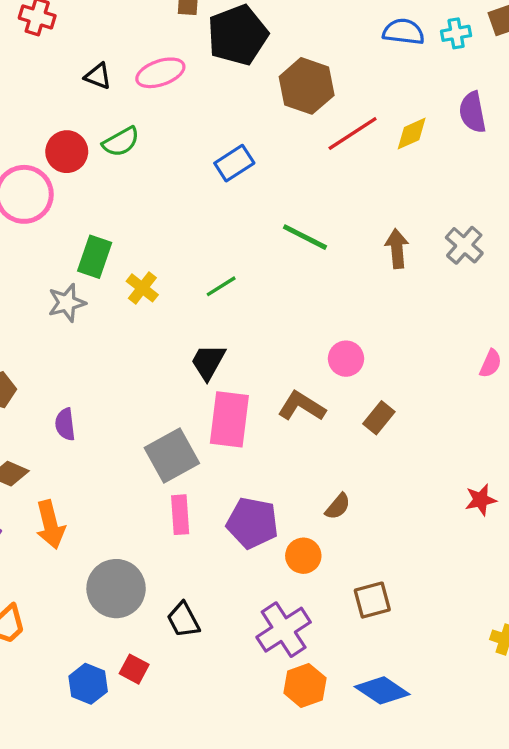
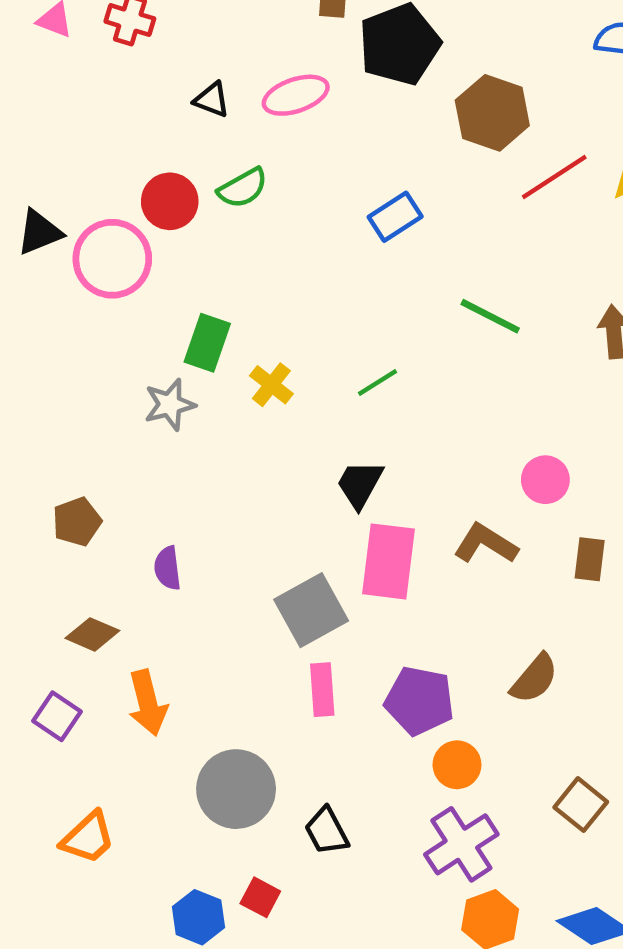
brown rectangle: (379, 418) -> (590, 559), turned -32
brown semicircle: (338, 506) -> (534, 679), size x1.4
orange circle: (303, 556) -> (457, 765), moved
brown square: (372, 600) -> (581, 805), turned -36

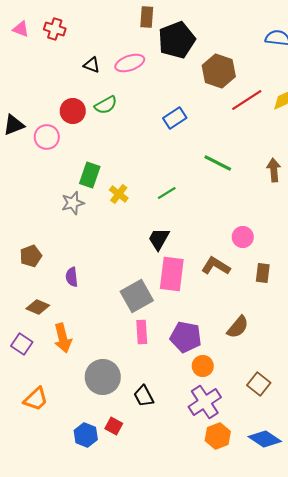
pink circle: (112, 259) -> (47, 137), size x0.7

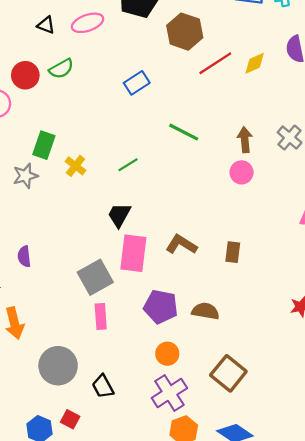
pink circle: (243, 237) -> (242, 172), moved
brown semicircle: (238, 327) -> (205, 311), turned -120
purple pentagon: (186, 337) -> (161, 307), moved
brown square: (259, 384) -> (228, 373), size x1.4

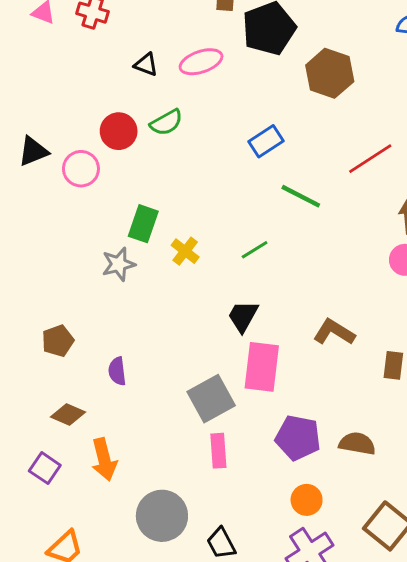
red line: (215, 63) -> (370, 159), moved
green line: (184, 132) -> (301, 196), moved
brown L-shape: (181, 244) -> (334, 332), moved

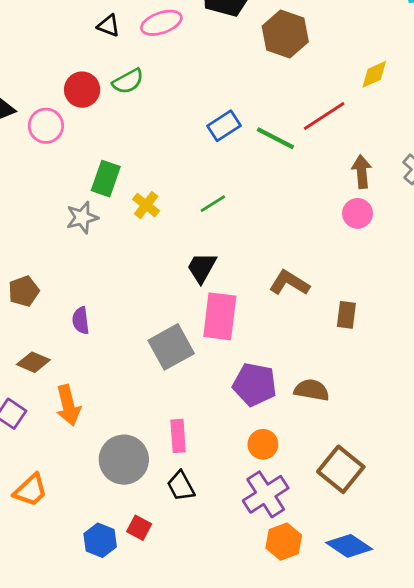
blue rectangle: (266, 141) -> (224, 126), moved
green line: (301, 196) -> (275, 138), moved
pink rectangle: (218, 451) -> (178, 436), moved

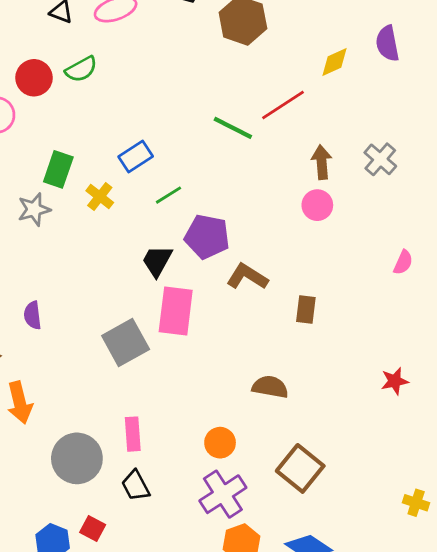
blue rectangle: (224, 126) -> (136, 156), moved
purple pentagon: (255, 384) -> (207, 237), moved

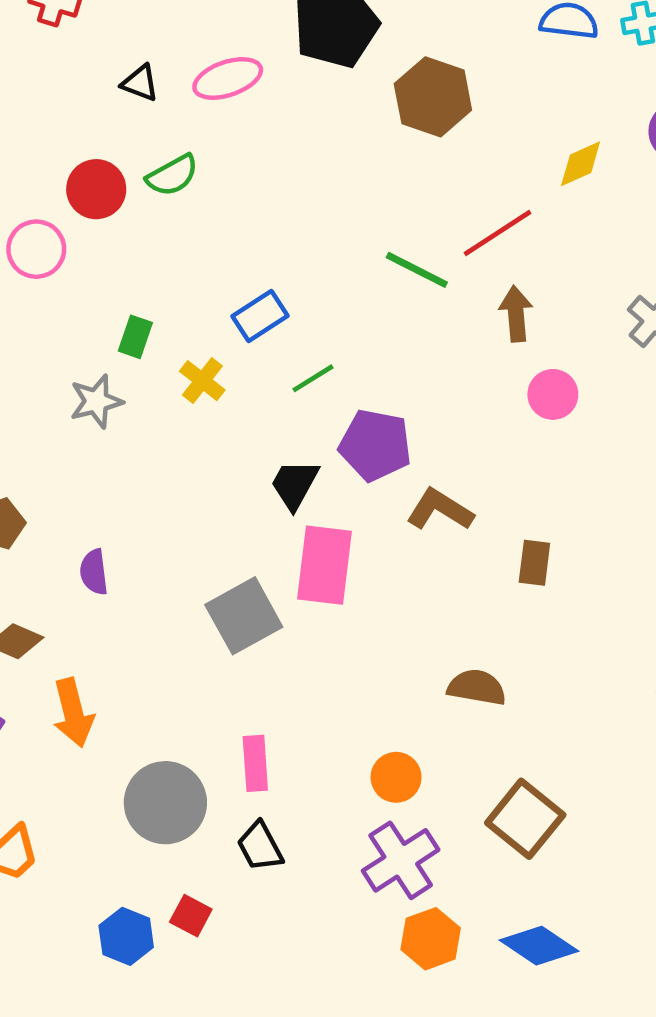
brown arrow: (322, 162) -> (516, 314), moved
green rectangle: (58, 169) -> (135, 337), size x0.7

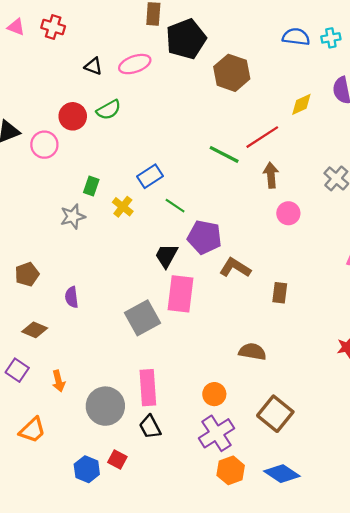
green line: (313, 378) -> (175, 206), turned 66
orange arrow: (73, 713) -> (59, 381), moved, size x0.7
pink rectangle: (255, 763) -> (148, 388), size x1.4

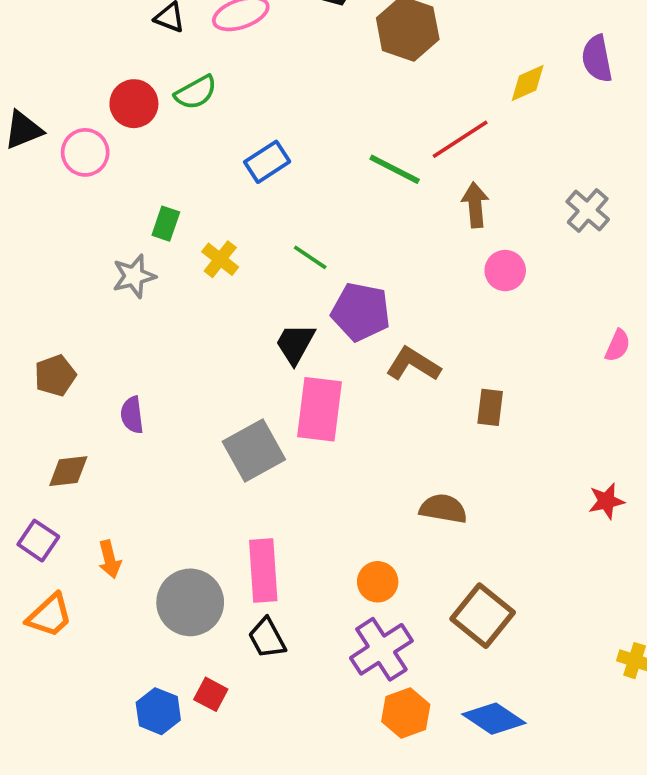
blue rectangle: (150, 176) -> (267, 162), moved
brown diamond: (35, 330) -> (68, 471), turned -30
orange trapezoid: (32, 430) -> (50, 616), moved

